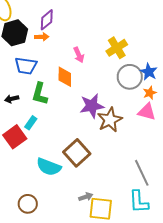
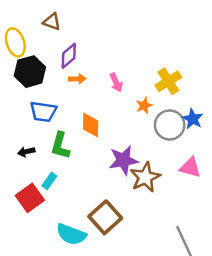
orange arrow: (42, 37) -> (77, 79), moved
yellow cross: (117, 48) -> (168, 81), moved
pink arrow: (79, 55) -> (116, 82), moved
orange star: (150, 93) -> (144, 106), moved

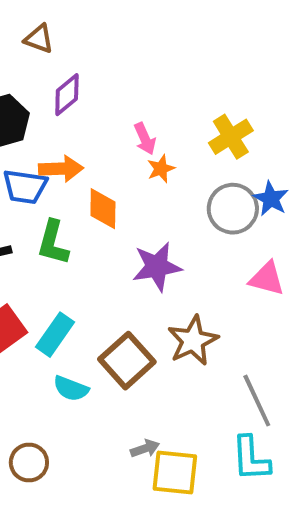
orange arrow: (77, 79) -> (61, 169), moved, size x1.5
orange star: (144, 106) -> (161, 169), moved
brown star: (145, 177) -> (193, 341), moved
cyan rectangle: (49, 181) -> (55, 335), moved, size x1.5
cyan semicircle: (71, 234) -> (71, 389), size x0.7

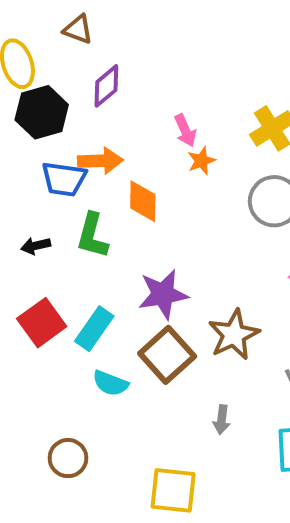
purple star: (157, 267) -> (163, 294), moved
gray arrow: (145, 448) -> (222, 420), moved, turned 116
yellow square: (175, 472) -> (173, 490), moved

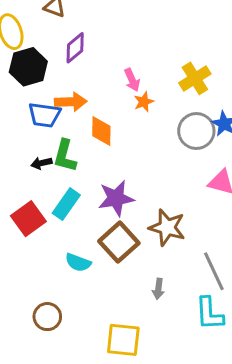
black arrow: (36, 246) -> (41, 163), moved
cyan rectangle: (94, 329) -> (66, 204), moved
brown star: (234, 335) -> (167, 227), turned -30

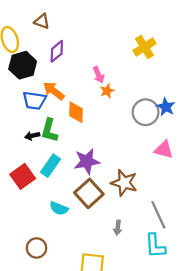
yellow cross: (195, 78) -> (144, 47), moved
orange arrow: (71, 102) -> (54, 91), turned -140

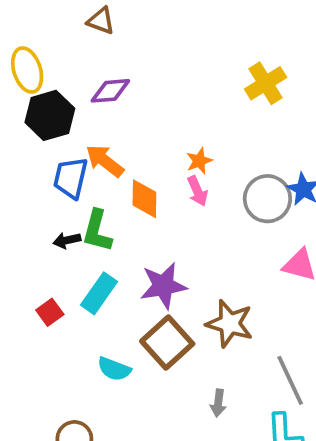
brown triangle: (42, 21) -> (101, 21), moved
purple diamond: (57, 51) -> (110, 91), turned 35
pink arrow: (99, 75) -> (197, 191), moved
blue trapezoid: (34, 100) -> (71, 178), turned 95
red square: (23, 176) -> (50, 312), size x0.6

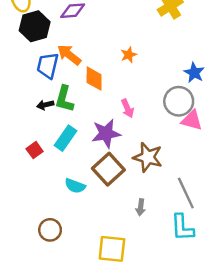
pink arrow: (197, 191) -> (127, 108), moved
gray circle: (267, 199) -> (179, 101), moved

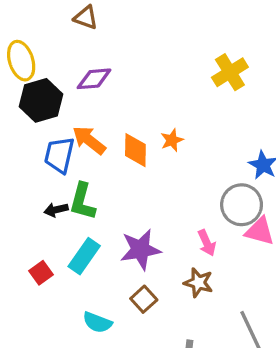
orange diamond: (94, 79) -> (135, 150), moved
pink arrow: (127, 108) -> (207, 243), moved
brown star: (148, 157) -> (198, 283), size x0.7
brown square: (108, 169) -> (144, 299), size x0.6

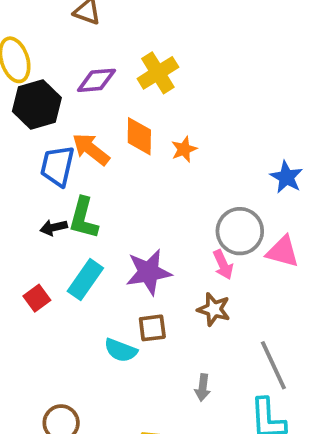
yellow cross: (230, 72) -> (158, 73), moved
orange diamond: (135, 150) -> (139, 136), moved
gray circle: (242, 205) -> (240, 231), moved
brown square: (144, 299) -> (152, 328), turned 35
cyan semicircle: (97, 322) -> (121, 350), moved

